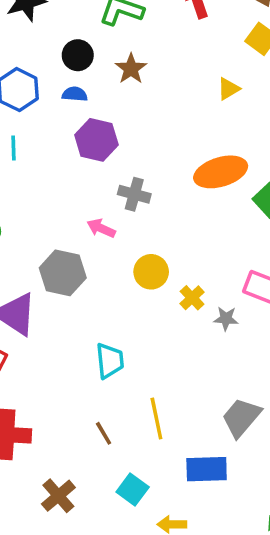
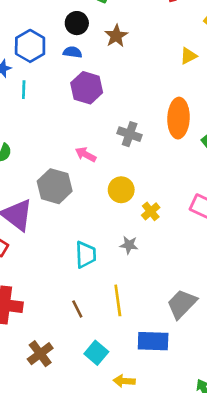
orange ellipse: (221, 172) -> (178, 118), turned -75
gray cross: (134, 194) -> (130, 134), moved
gray star: (226, 319) -> (129, 245), moved

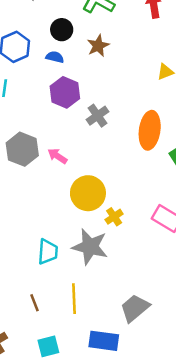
gray cross: (130, 134) -> (97, 116), moved, turned 30
gray hexagon: (55, 186) -> (22, 149), moved
yellow circle: (121, 190) -> (88, 193), size x1.4
gray star: (129, 245) -> (90, 247), size x2.0
cyan square: (96, 353) -> (48, 346), turned 30

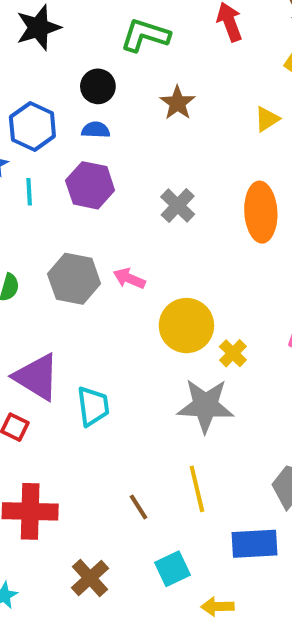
brown star: (98, 46) -> (178, 103), moved
purple hexagon: (65, 92) -> (90, 185), moved
cyan trapezoid: (48, 252) -> (93, 406), moved

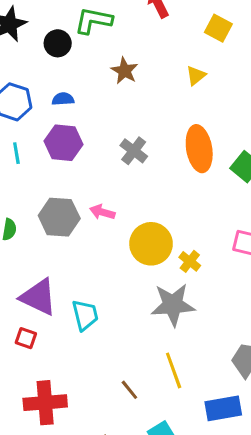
black circle: (98, 86) -> (58, 43), moved

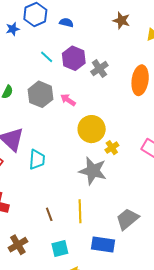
brown star: (125, 71) -> (121, 20), moved, turned -30
purple hexagon: (63, 143) -> (74, 58), moved
cyan line: (16, 153) -> (47, 57), moved, turned -56

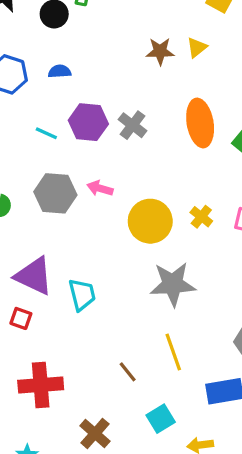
brown star: (121, 20) -> (160, 51), moved
yellow cross: (112, 148) -> (201, 217), moved

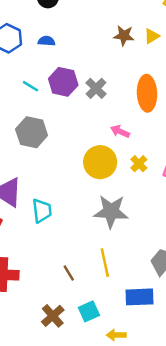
pink arrow: (100, 188) -> (120, 131), moved
brown cross: (95, 433) -> (53, 316), moved

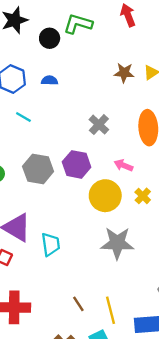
purple hexagon: (63, 82) -> (77, 164), moved
cyan line: (31, 86) -> (23, 117), moved
yellow line: (105, 263) -> (110, 310), moved

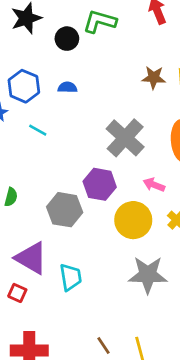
gray cross: (99, 125) -> (125, 138), size x1.6
gray hexagon: (38, 169) -> (65, 210), moved

